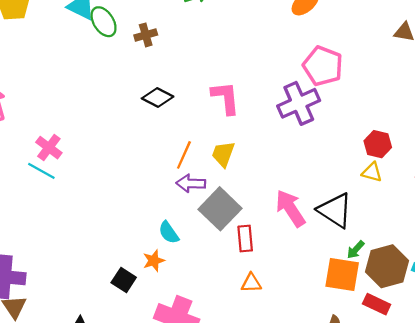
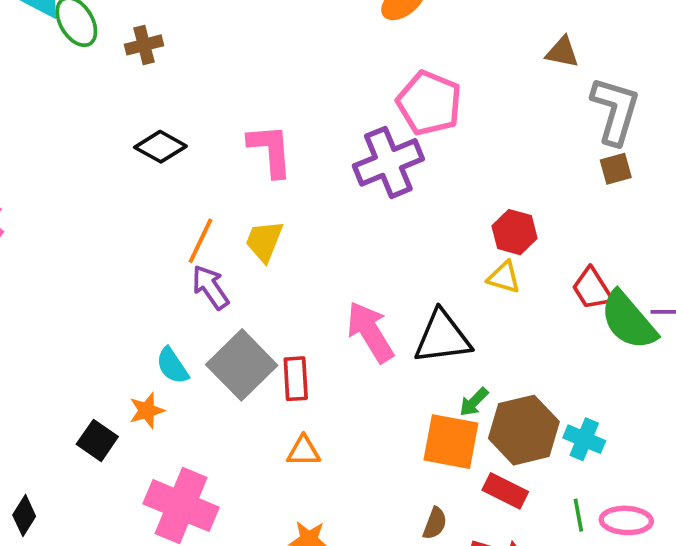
purple arrow: (191, 183) -> (210, 287), turned 52
gray square: (220, 209) -> (242, 365), moved
black triangle: (335, 210) -> (442, 337), turned -42

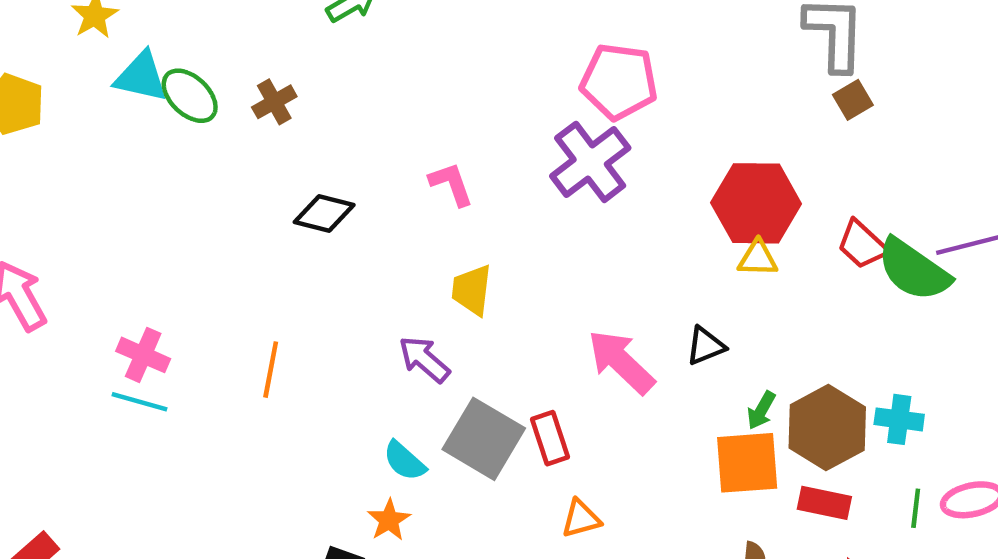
pink L-shape: (270, 150) -> (451, 184), size x0.7
red hexagon: (514, 232) -> (756, 203), size x1.6
orange line: (201, 241) -> (271, 370), moved
black triangle: (442, 337) -> (706, 346), size x0.6
green line: (578, 515) -> (916, 508), turned 32

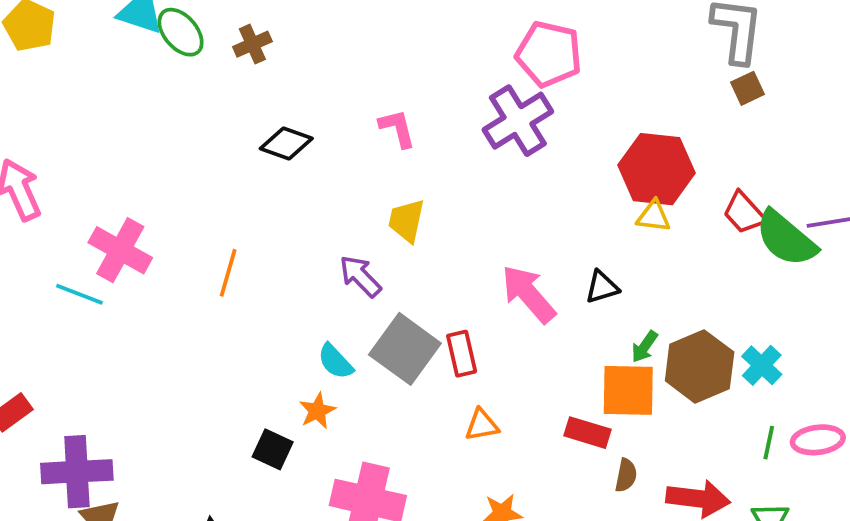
pink cross: (143, 355) -> (120, 250), size x1.4
cyan line: (139, 402) -> (79, 294), moved
cyan cross: (899, 419) -> (762, 365), turned 30
red rectangle: (824, 503) -> (588, 433), moved

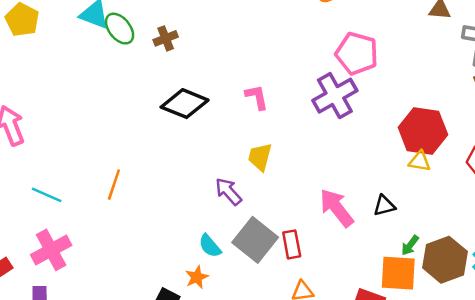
black diamond: (286, 143) -> (185, 104), size x1.4
pink cross: (120, 250) -> (51, 250), moved, turned 30
orange line: (228, 273) -> (114, 185), moved

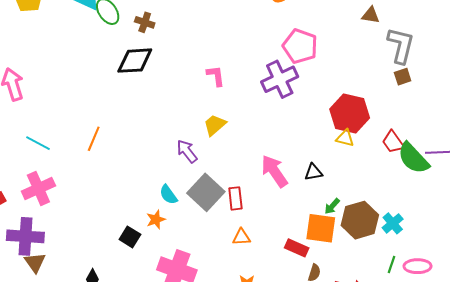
brown cross: (166, 38) -> (145, 22), turned 36
black diamond: (185, 104) -> (135, 61), moved, turned -30
yellow trapezoid: (260, 157) -> (215, 125), turned 30

